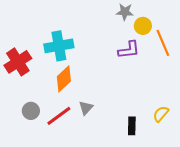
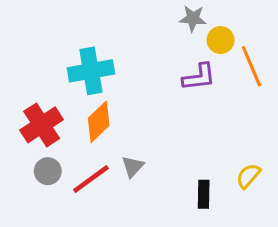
red cross: (18, 62) -> (42, 125), moved

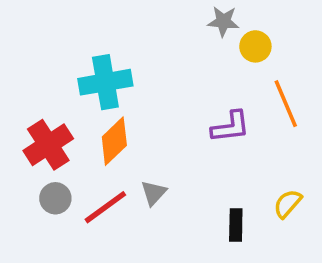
orange line: (251, 66) -> (286, 104), moved
purple L-shape: (199, 77) -> (230, 127), moved

